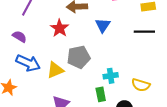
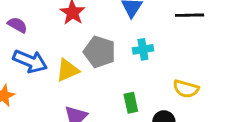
gray pentagon: (79, 57) -> (100, 52), turned 30
cyan cross: (111, 76) -> (143, 49), moved

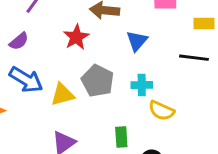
purple semicircle: (17, 25) -> (19, 41), turned 102
yellow semicircle: (186, 89) -> (161, 111), moved

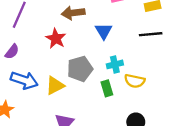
gray pentagon: (98, 81) -> (80, 69), turned -30
green rectangle: (121, 137) -> (107, 88), moved

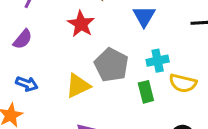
gray pentagon: (80, 69) -> (111, 65), turned -30
blue arrow: (24, 80) -> (27, 84), moved, size x0.6

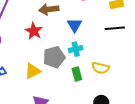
cyan cross: (158, 61) -> (76, 49), moved
gray pentagon: (111, 65) -> (54, 57), turned 30

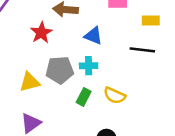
blue triangle: (75, 25) -> (93, 36), turned -49
green rectangle: (77, 74) -> (84, 97), turned 32

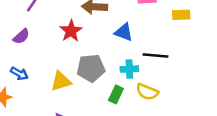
black line: (142, 50) -> (156, 55), moved
cyan cross: (89, 66) -> (129, 69), moved

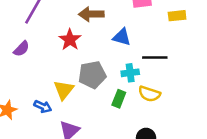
blue arrow: (19, 74) -> (43, 107), moved
yellow triangle: (61, 81) -> (64, 90), turned -30

